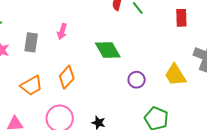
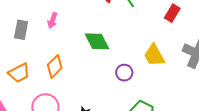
red rectangle: (181, 18) -> (172, 13), turned 30
yellow trapezoid: (175, 75) -> (154, 55), moved

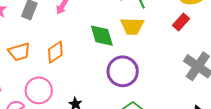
yellow trapezoid: (154, 55) -> (132, 26), moved, turned -70
purple circle: (124, 73) -> (123, 71), size x1.8

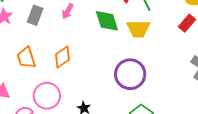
green diamond: (102, 36) -> (107, 21), moved
orange trapezoid: (19, 52) -> (26, 58), turned 90

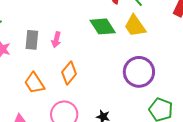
pink arrow: (68, 11) -> (56, 40), moved
yellow trapezoid: (138, 29) -> (135, 26), turned 70

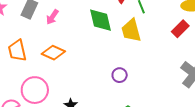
purple circle: (139, 72) -> (120, 75), size x0.5
orange diamond: (69, 73) -> (53, 53), turned 55

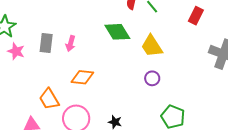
yellow trapezoid: (131, 30) -> (152, 46), moved
orange trapezoid: (17, 51) -> (49, 99), moved

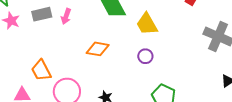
gray rectangle: (46, 43) -> (42, 14), turned 66
orange diamond: (82, 77) -> (98, 49), moved

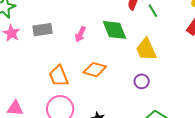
pink arrow: (66, 16) -> (80, 34), moved
orange trapezoid: (41, 70) -> (59, 76), moved

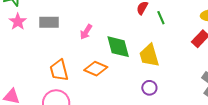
green diamond: (115, 30) -> (118, 47), moved
purple circle: (142, 81) -> (149, 88), moved

